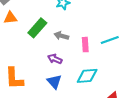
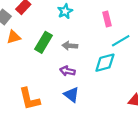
pink rectangle: (85, 45) -> (107, 19), moved
cyan diamond: (87, 76) -> (105, 63), moved

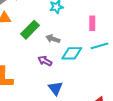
cyan diamond: (105, 63) -> (72, 53), moved
blue triangle: (71, 95) -> (55, 88), moved

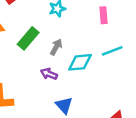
pink rectangle: (92, 23) -> (103, 15), moved
gray arrow: (53, 39) -> (56, 47), turned 104

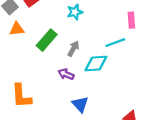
pink rectangle: (103, 15) -> (131, 20), moved
cyan line: (112, 51) -> (115, 43), moved

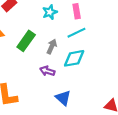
pink rectangle: (131, 20) -> (77, 11), moved
cyan line: (115, 43) -> (76, 33), moved

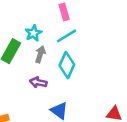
cyan star: (50, 12) -> (33, 33), moved
cyan diamond: (74, 58) -> (67, 65), turned -50

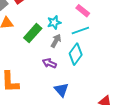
pink rectangle: (64, 12) -> (83, 11), turned -48

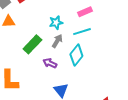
pink rectangle: (83, 11) -> (85, 12), turned -64
green rectangle: (33, 33) -> (32, 44), moved

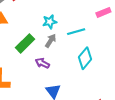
pink rectangle: (85, 12) -> (103, 12), moved
cyan diamond: (76, 55) -> (85, 58), moved

